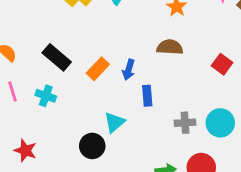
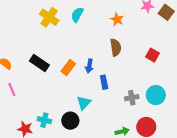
brown semicircle: (170, 47) -> (116, 47), turned 84
cyan cross: (46, 96) -> (44, 120), moved

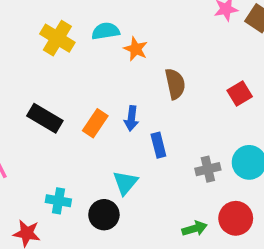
cyan semicircle: (77, 15) -> (106, 31), turned 56
orange star: (117, 19) -> (136, 49), moved
red square: (153, 55) -> (240, 93), turned 32
cyan cross: (44, 120) -> (58, 201), moved

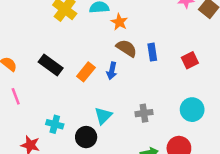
brown semicircle: (175, 84) -> (127, 48), moved, turned -50
blue rectangle: (158, 145) -> (152, 52), moved
gray cross: (208, 169) -> (144, 113), moved

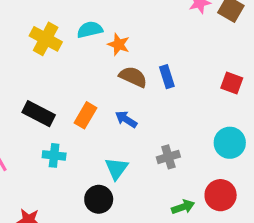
red square: (190, 60) -> (232, 83), moved, turned -35
blue arrow: (112, 71) -> (126, 119), moved, turned 119
cyan cross: (55, 124) -> (54, 155), moved

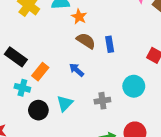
orange rectangle: (85, 115) -> (40, 72), moved
cyan circle: (230, 143) -> (134, 86), moved
black circle: (99, 199) -> (38, 110), moved

